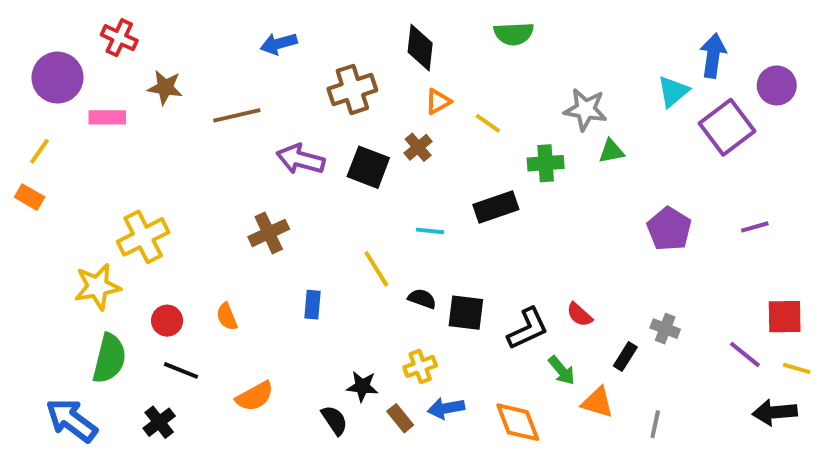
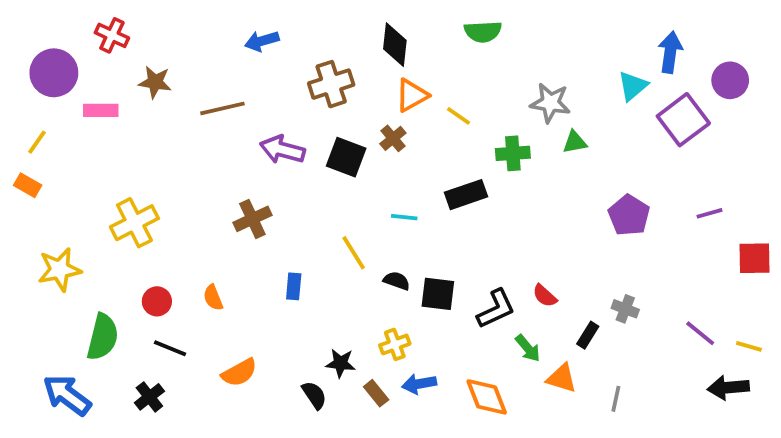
orange triangle: (438, 101) -> (412, 95), size x1.4
yellow star: (97, 287) -> (59, 270), moved
red square: (785, 317) -> (755, 258), moved

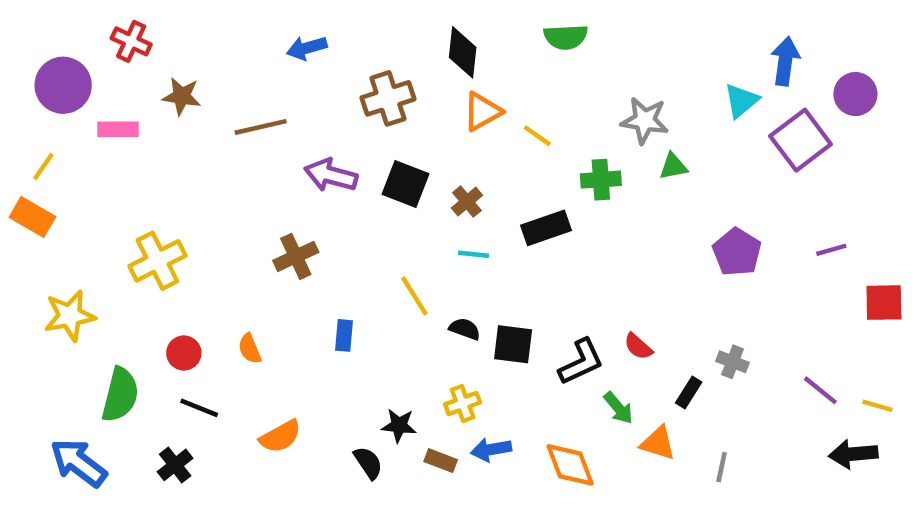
brown cross: (393, 138) -> (467, 202), moved
orange rectangle: (28, 185) -> (32, 217), size x1.4
brown rectangle: (376, 393) -> (441, 461), turned -30

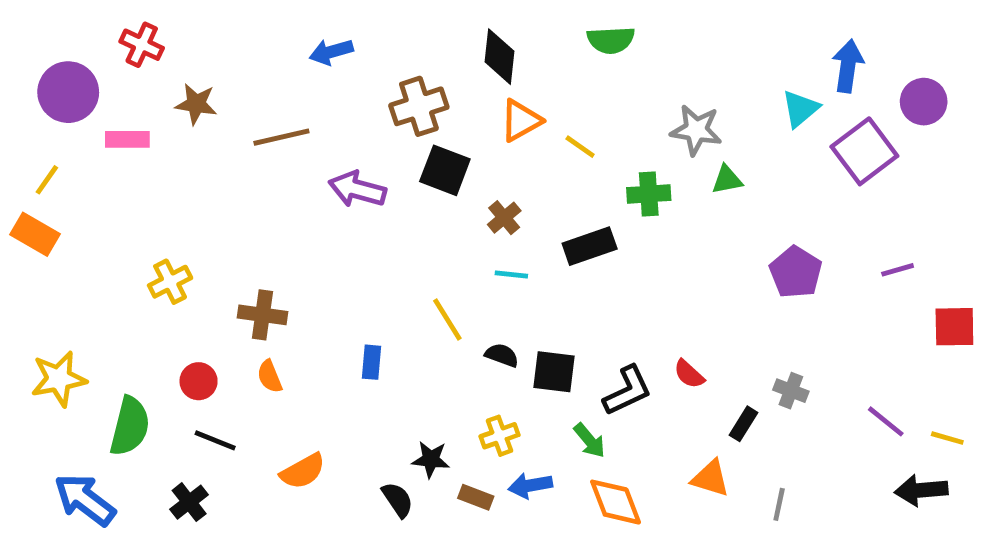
black square: (406, 184) -> (445, 170), moved
brown cross: (296, 256) -> (263, 315), moved, turned 33
yellow cross: (157, 261) -> (170, 282), size x0.7
yellow star: (70, 316) -> (59, 379), moved
green arrow: (618, 408) -> (590, 440), moved

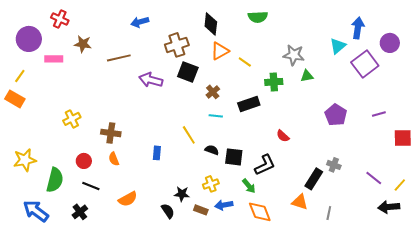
red semicircle: (689, 374) -> (283, 136), moved
black rectangle: (744, 424) -> (314, 179), size x1.5
yellow line: (947, 438) -> (400, 185), turned -64

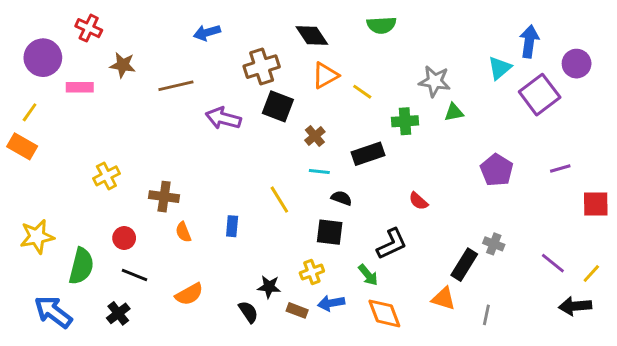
black diamond: (211, 24) -> (312, 35), turned -40
black semicircle: (212, 150) -> (341, 198), moved
black square: (234, 157) -> (330, 232), moved
orange semicircle: (114, 159) -> (183, 232), moved

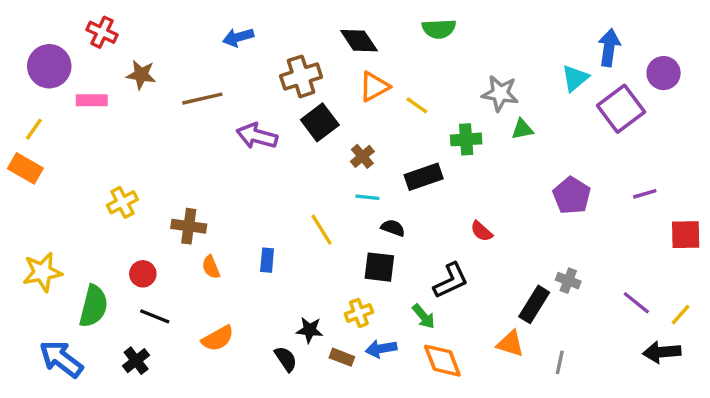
black square: (278, 106) -> (320, 122), turned 32

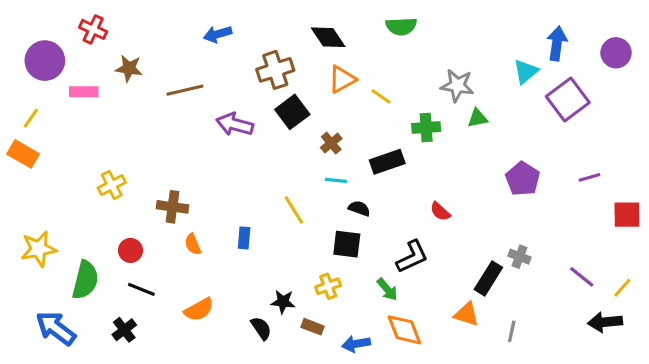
purple circle: (664, 73) -> (616, 53), moved
blue arrow: (381, 349) -> (356, 344), moved

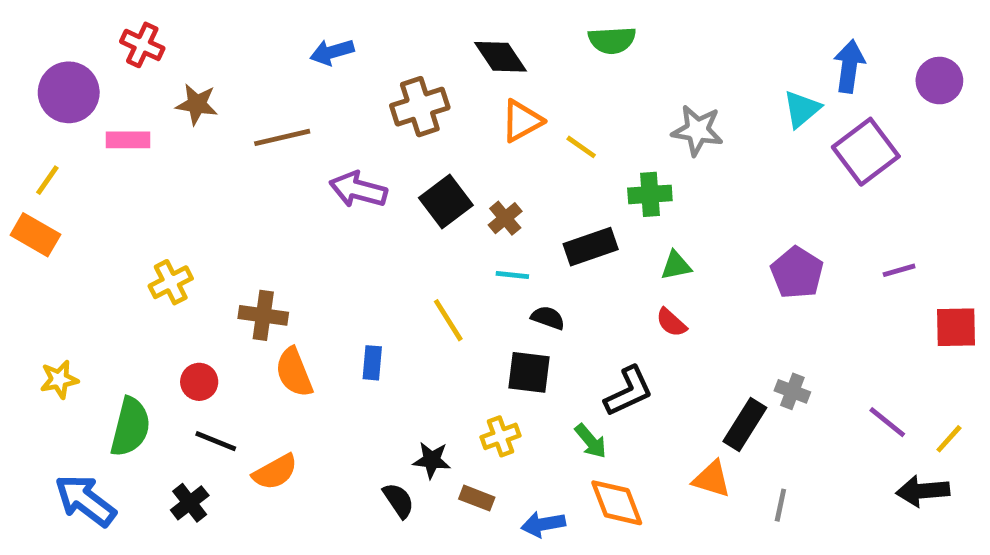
black square: (292, 112) -> (446, 202), moved
green triangle: (477, 118) -> (676, 266), moved
orange semicircle: (193, 244) -> (294, 372), size x1.5
yellow star: (39, 249) -> (59, 379), size x0.7
orange semicircle: (199, 310) -> (275, 472), moved

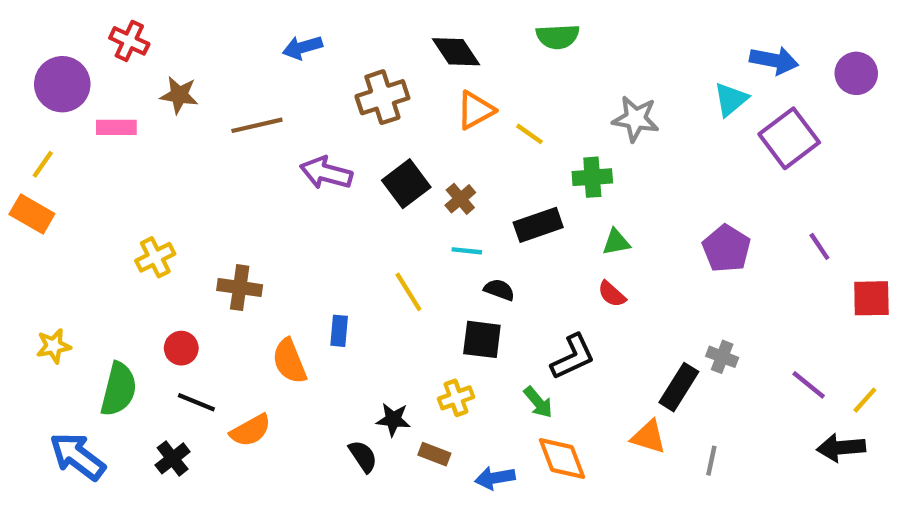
blue arrow: (849, 66) -> (774, 60), turned 93
purple line: (899, 270) -> (819, 246), turned 72
orange semicircle: (294, 372) -> (289, 361), moved

